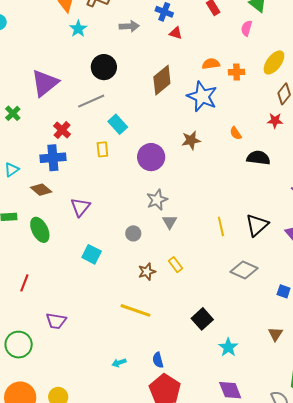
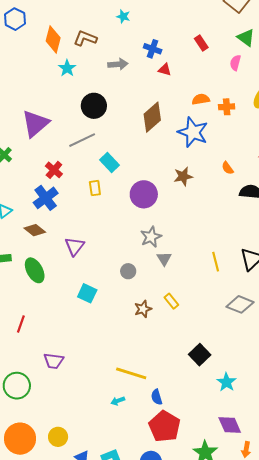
blue cross: (53, 158) -> (46, 198), turned -30
yellow line: (136, 310) -> (131, 373), moved

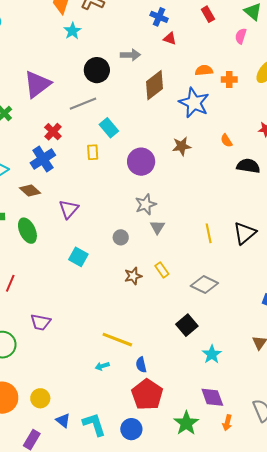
gray arrow: (118, 64) -> (130, 55), moved
gray diamond: (240, 304) -> (204, 284), moved

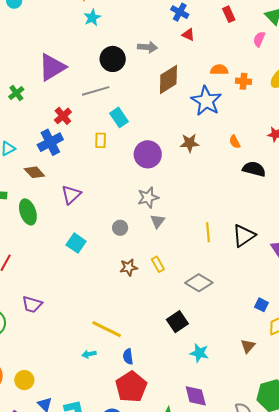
cyan star: (212, 354) -> (199, 353), turned -30

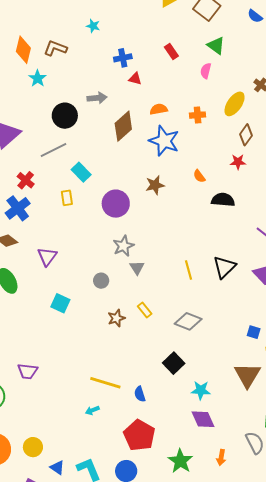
blue cross: (180, 12) -> (123, 58), turned -30
orange semicircle: (219, 70) -> (159, 109), moved
brown triangle: (248, 346) -> (247, 375), size x1.8
blue semicircle: (128, 357) -> (140, 394), moved
purple diamond: (196, 396) -> (203, 419), moved

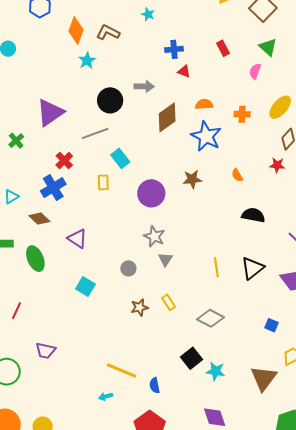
black semicircle: (223, 200) -> (253, 215), moved
gray star: (123, 246) -> (154, 236), turned -30
purple triangle: (47, 256) -> (77, 239), turned -40
blue square: (254, 332) -> (271, 325), moved
cyan star: (201, 390) -> (216, 371), moved

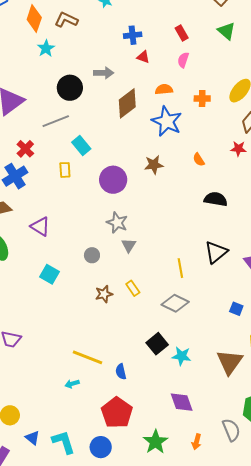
pink semicircle: (255, 71) -> (183, 60), moved
yellow line: (216, 267) -> (180, 268), moved

